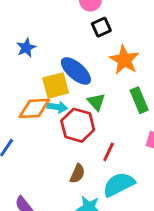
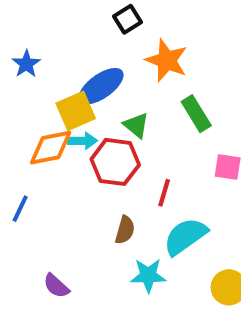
blue ellipse: (76, 71) -> (101, 86), turned -68

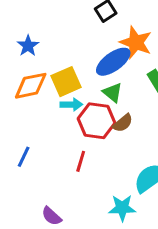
blue ellipse: (101, 86) -> (113, 62), moved
orange diamond: (51, 148) -> (31, 86), moved
red line: (164, 193) -> (81, 161), moved
brown semicircle: (125, 230) -> (123, 123), moved, turned 35

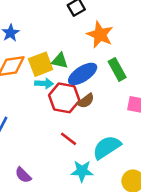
blue ellipse: (113, 62) -> (83, 74), moved
green triangle: (113, 93) -> (60, 61), moved, turned -30
red line: (81, 161) -> (69, 139), moved, turned -72

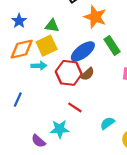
green triangle: (60, 61) -> (52, 26), moved
cyan arrow: (44, 83) -> (39, 66), moved
cyan semicircle: (107, 147) -> (107, 123), moved, size x0.6
cyan star: (82, 171) -> (60, 129), moved

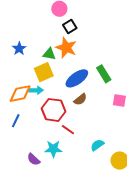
orange star: (95, 17) -> (66, 48), moved
orange diamond: (22, 49) -> (20, 94), moved
red hexagon: (69, 73) -> (54, 110), moved

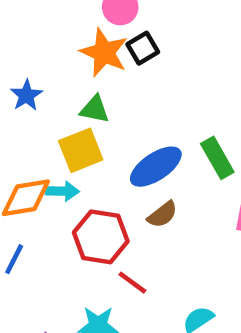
orange star: (66, 48) -> (104, 52), moved

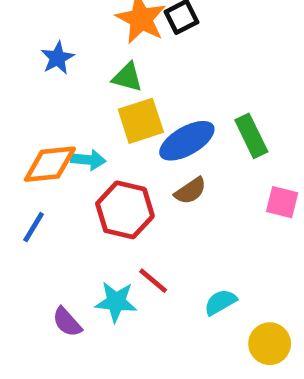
yellow square: (81, 150) -> (141, 121), moved
red line: (132, 283) -> (153, 281), moved

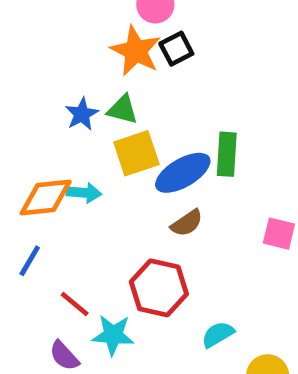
blue star: (58, 58) -> (82, 114), moved
green rectangle: (251, 136) -> (227, 154), moved, turned 30
red hexagon: (125, 210) -> (159, 288), moved
red line: (153, 281) -> (75, 304), moved

